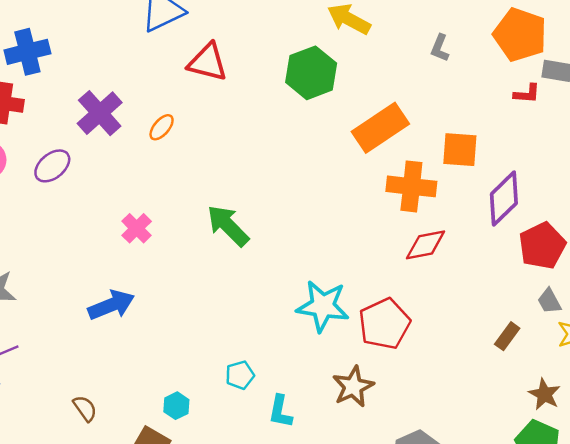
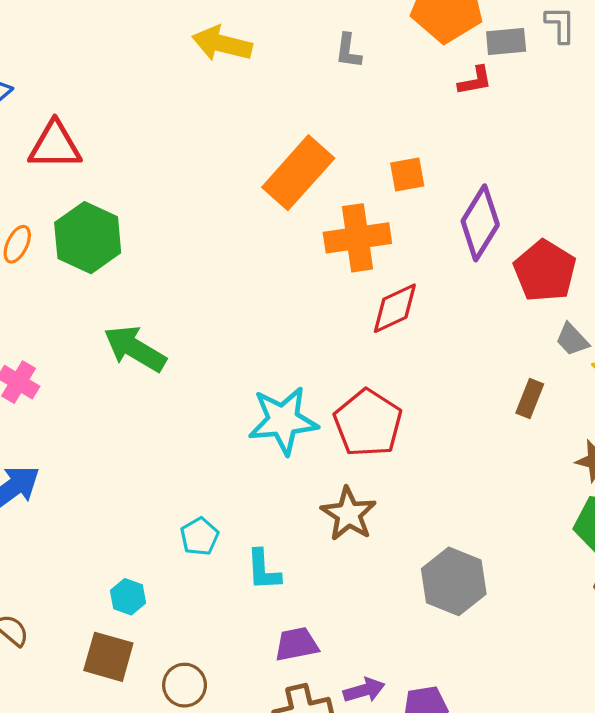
green hexagon: (311, 73) -> (88, 238), moved
orange square: (460, 150) -> (407, 175), size x0.7

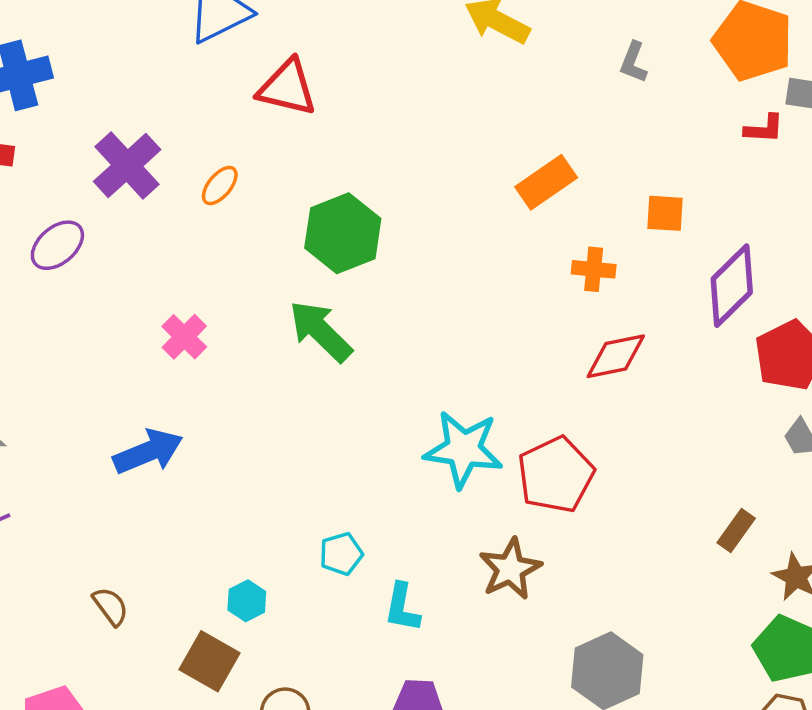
orange rectangle: (298, 173) -> (546, 182), size x0.7
green hexagon: (88, 238) -> (343, 233), moved
orange cross: (357, 238) -> (594, 269), size x0.6
brown rectangle: (530, 398) -> (736, 531), moved

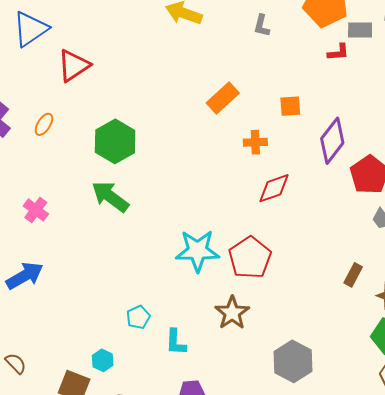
red triangle: (287, 88) -> (74, 66), turned -39
cyan hexagon: (247, 601) -> (103, 360), moved

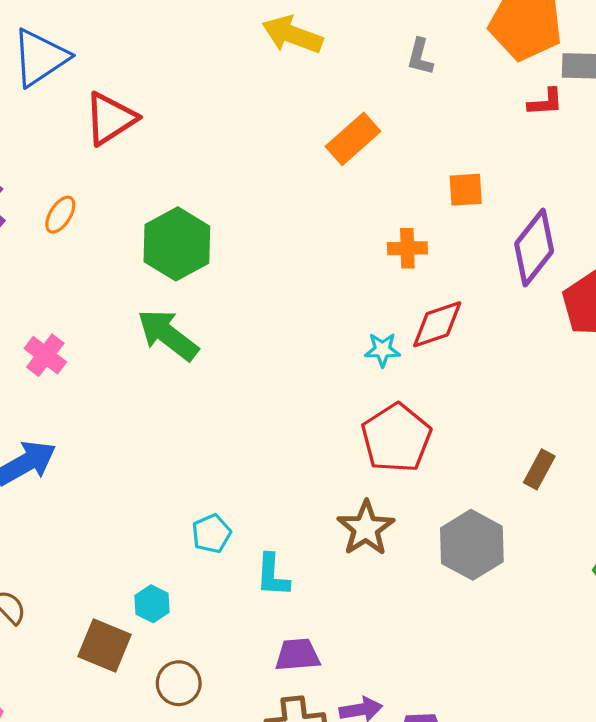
orange rectangle: (223, 98) -> (353, 139), moved
cyan star: (197, 251) -> (382, 350), moved, size x0.5
brown rectangle: (353, 275) -> (539, 469), moved
gray hexagon: (293, 361) -> (472, 545), moved

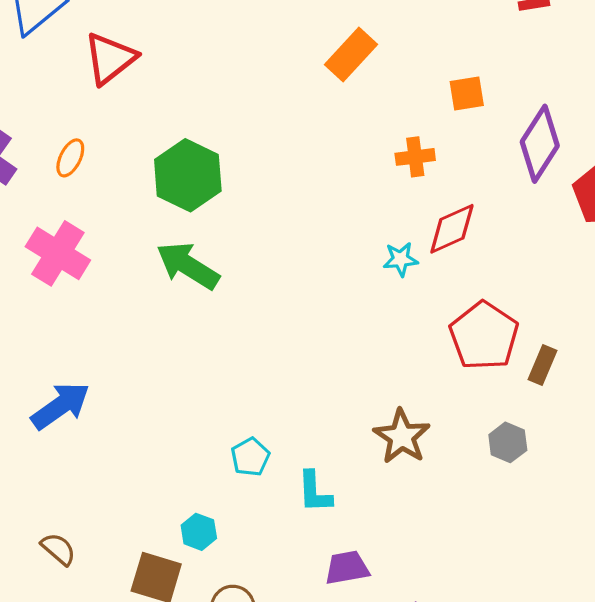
pink cross: (45, 355) -> (58, 253), moved, size x1.5
red pentagon: (396, 438) -> (484, 336), moved
brown rectangle: (539, 469) -> (543, 365), moved
gray hexagon: (472, 545) -> (508, 442), size x0.6

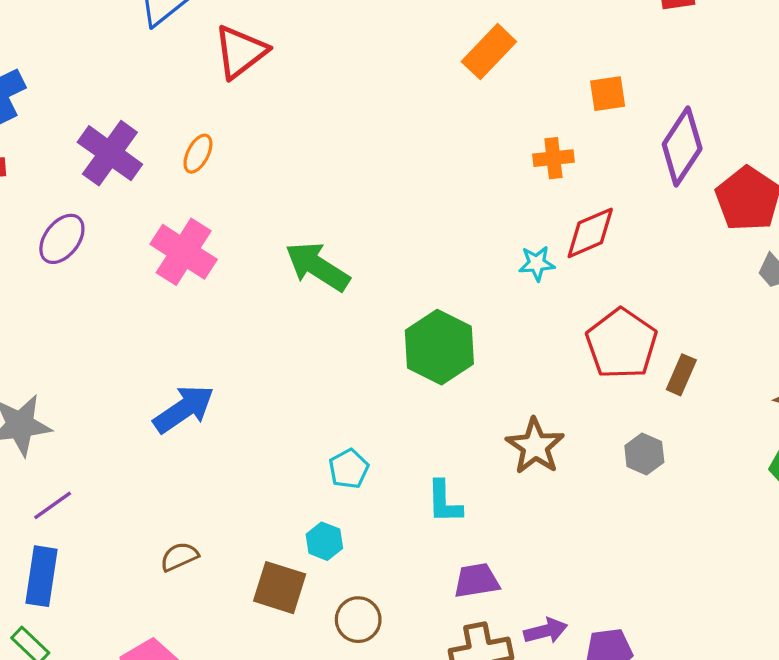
green hexagon: (188, 175) -> (439, 347), moved
cyan pentagon: (250, 457) -> (349, 469), moved
brown semicircle: (58, 549) -> (179, 557), turned -66

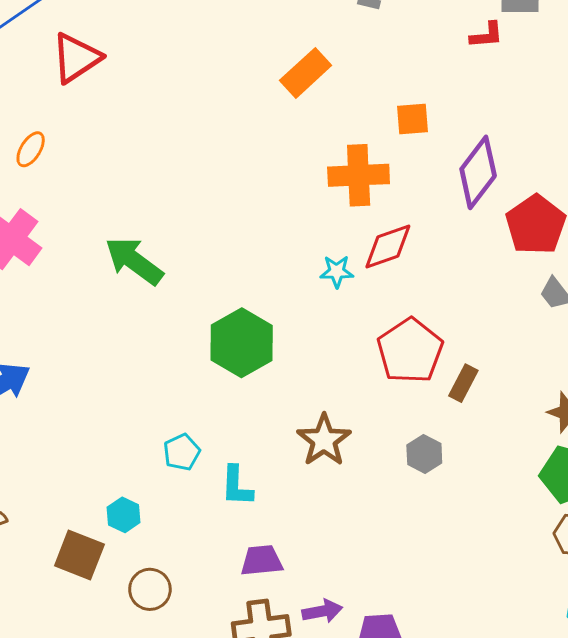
orange cross: (553, 158) -> (359, 175), size x1.6
cyan pentagon: (349, 469) -> (182, 452), moved

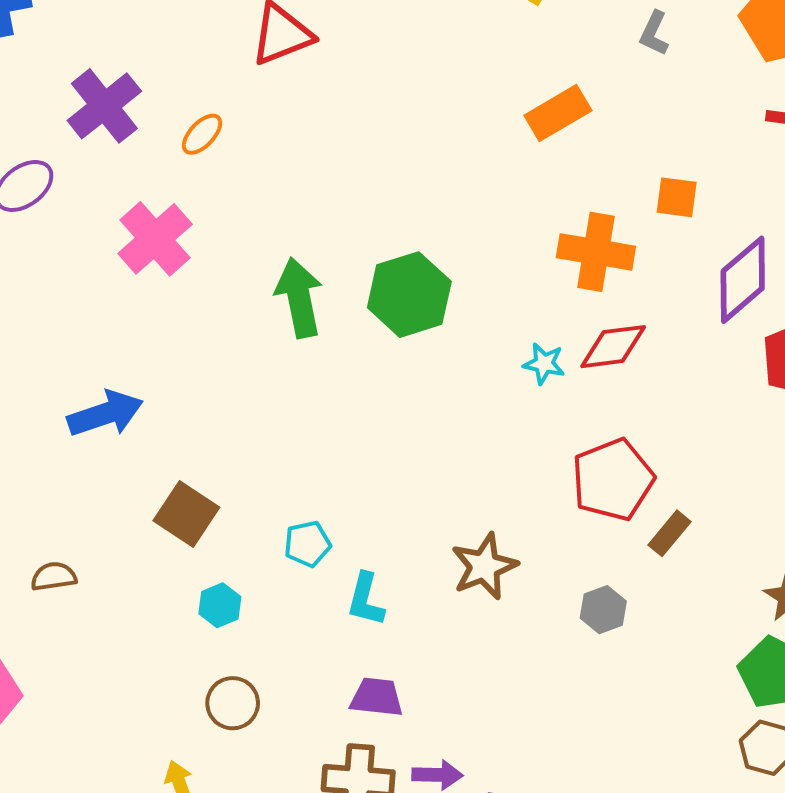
green arrow: (134, 261) -> (299, 298), turned 30
green hexagon: (242, 343) -> (409, 295), moved
brown square: (79, 555) -> (186, 514), moved

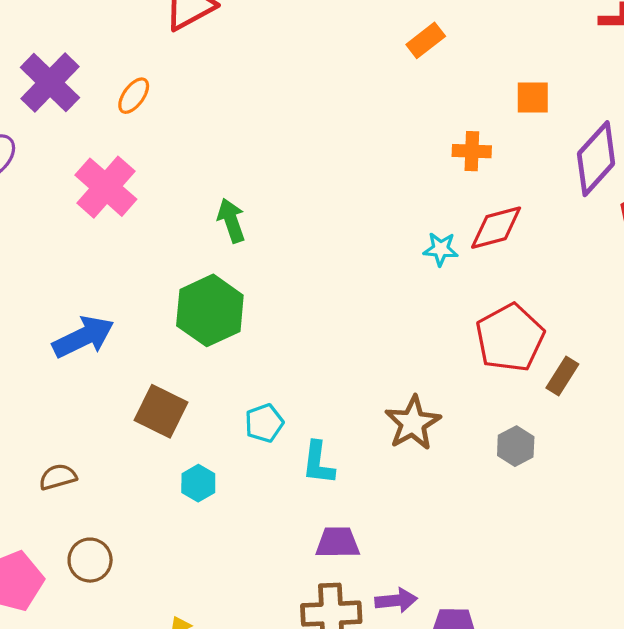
orange rectangle: (558, 113) -> (426, 40), size x0.7
orange cross: (596, 252) -> (472, 151), size x0.6
green hexagon: (409, 295) -> (210, 310), moved
green arrow: (299, 298) -> (231, 220), size x0.7
brown circle: (233, 703) -> (90, 560), moved

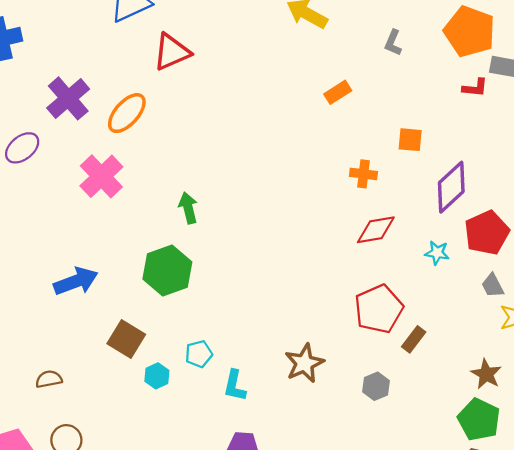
orange ellipse: (134, 96) -> (127, 113), size x1.6
cyan star: (441, 249) -> (437, 253), moved
cyan hexagon: (198, 483) -> (157, 376), moved

